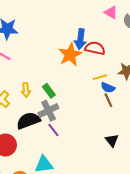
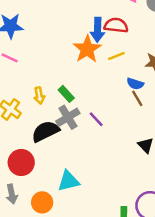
red semicircle: (95, 48) -> (116, 25), moved
yellow line: (100, 77) -> (116, 56), moved
purple line: (53, 130) -> (96, 119), moved

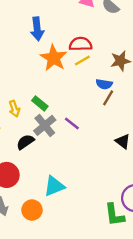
red semicircle: (116, 25) -> (80, 44), moved
blue arrow: (98, 30) -> (37, 29), moved
brown line: (137, 98) -> (108, 98), turned 70
black semicircle: (45, 131) -> (25, 142), size x0.7

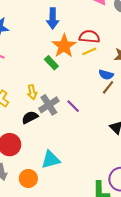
green rectangle: (40, 103) -> (51, 63), moved
yellow arrow: (14, 109) -> (32, 92), moved

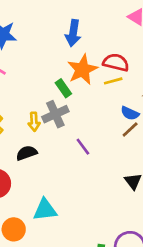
gray cross: (49, 105) -> (55, 114), moved

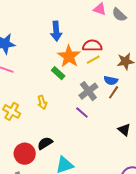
gray cross: (55, 114) -> (88, 91), moved
black semicircle: (27, 153) -> (45, 143), moved

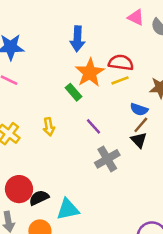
gray cross: (88, 91) -> (107, 159), moved
purple line: (82, 113) -> (94, 126), moved
black triangle: (124, 130) -> (139, 140), moved
black semicircle: (45, 143) -> (39, 198), moved

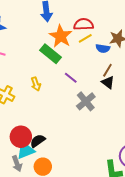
green rectangle: (73, 92) -> (51, 54), size x1.5
blue semicircle: (139, 109) -> (103, 48), moved
cyan triangle: (68, 209) -> (26, 150), moved

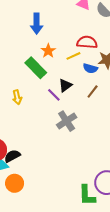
red semicircle: (84, 24) -> (87, 42), moved
orange star: (61, 36) -> (48, 51), size x0.6
black triangle: (108, 82) -> (65, 85), moved, turned 40

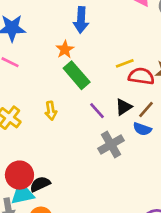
red semicircle: (87, 42) -> (141, 76), moved
orange star: (48, 51) -> (65, 49), moved
blue semicircle: (90, 68) -> (142, 129), moved
black triangle: (65, 85) -> (124, 107), moved

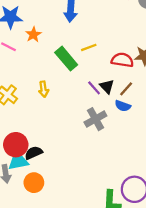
orange star: (65, 49) -> (33, 35), moved
yellow line: (125, 63) -> (89, 47), moved
black triangle: (124, 107) -> (107, 86), turned -42
purple line: (97, 111) -> (94, 88), moved

